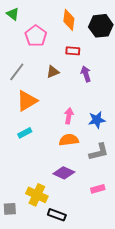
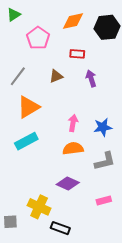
green triangle: (13, 14) -> (14, 15), turned 48
orange diamond: (69, 20) -> (73, 21), turned 70
cyan rectangle: (25, 133) -> (26, 141), size x1.5

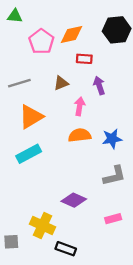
green triangle: (14, 15) -> (15, 16), turned 40
orange diamond: (73, 21) -> (71, 35), moved
gray line: (18, 76) -> (19, 83), turned 36
pink arrow: (73, 123) -> (80, 106), moved
orange semicircle: (73, 148) -> (80, 135), moved

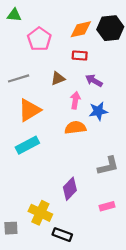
orange diamond: (71, 35) -> (81, 29), moved
purple arrow: (99, 85) -> (94, 81), turned -42
blue star: (112, 139) -> (98, 111), moved
purple diamond: (74, 200) -> (70, 189), turned -70

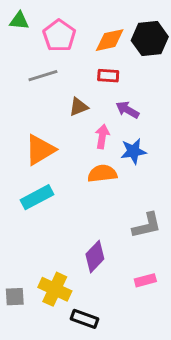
pink pentagon: (39, 39) -> (59, 36), moved
gray line: (19, 78) -> (43, 76), moved
gray square: (11, 228) -> (15, 297), moved

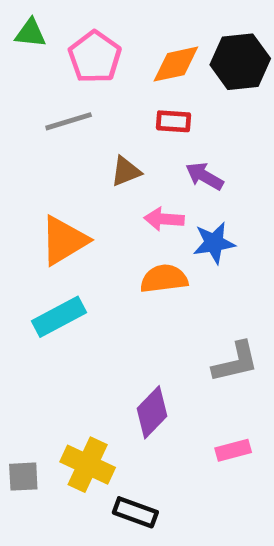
pink arrow: (102, 136) -> (164, 219), turned -95

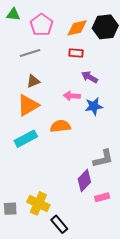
brown triangle: (126, 171) -> (33, 81), moved
orange semicircle: (164, 279) -> (60, 126), moved
purple diamond: (152, 412) -> (84, 180), moved
black rectangle: (135, 512) -> (59, 224), turned 30

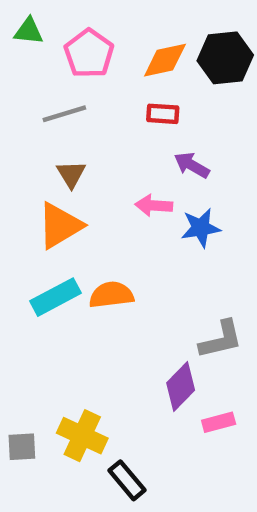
brown triangle: (33, 81) -> (71, 174), turned -40
orange semicircle: (60, 126) -> (111, 295), moved

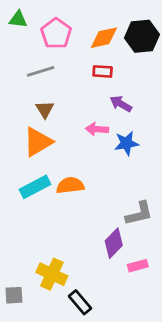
gray square: (22, 447) -> (14, 295), moved

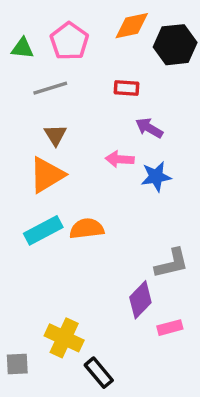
green triangle: (18, 19) -> (22, 48), moved
orange diamond: (104, 38) -> (132, 26), moved

